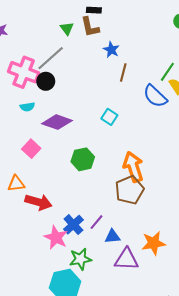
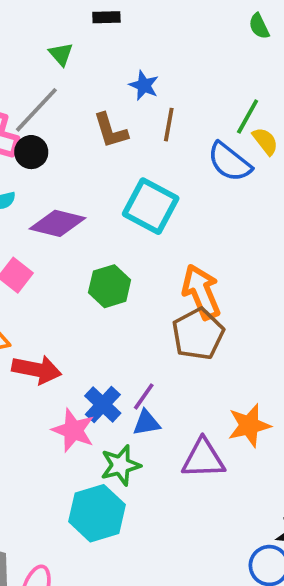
brown L-shape: (90, 27) -> (111, 131), moved
cyan square: (109, 117) -> (151, 206), size x1.8
blue triangle: (112, 236) -> (146, 423), moved

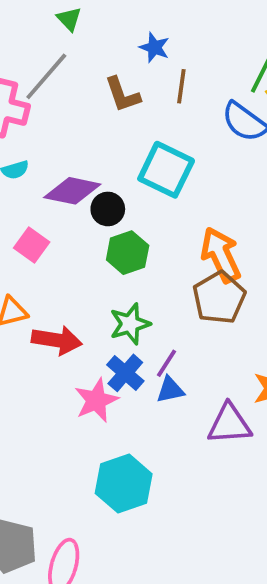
black circle: (31, 152) -> (108, 209), moved
pink star: (73, 430) -> (96, 400), turned 30
green star: (121, 465) -> (130, 324), moved

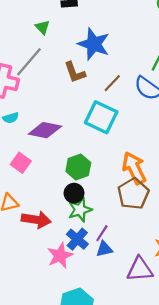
blue star: (154, 47) -> (94, 44), size x1.8
brown line: (181, 86) -> (112, 83), moved, turned 36
black circle: (108, 209) -> (74, 193), moved

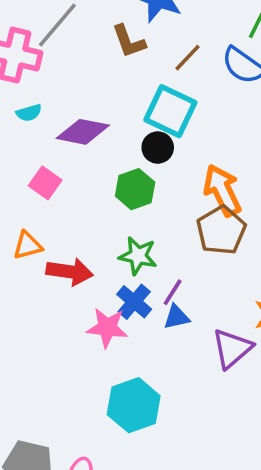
black circle: (74, 193) -> (158, 148), moved
green star: (80, 210) -> (138, 256), turned 30
pink star: (60, 256) -> (107, 328), turned 30
purple triangle: (140, 269) -> (232, 348), turned -36

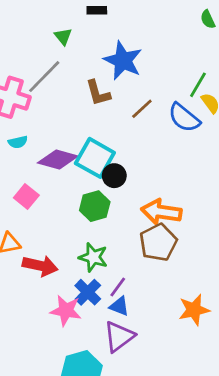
cyan square: (170, 111) -> (95, 158), moved
orange arrow: (222, 190) -> (161, 212), turned -60
blue triangle: (176, 317) -> (119, 306), turned 30
purple triangle: (232, 348) -> (119, 337), moved

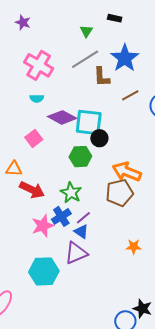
gray line: (44, 77) -> (85, 59), moved
cyan square: (95, 158) -> (89, 122), turned -36
pink star: (66, 310) -> (43, 226), turned 30
orange star: (194, 310) -> (134, 247), size x0.7

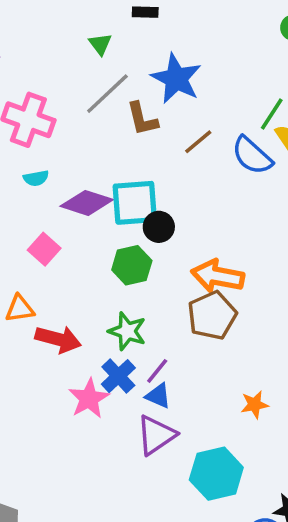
cyan hexagon: (44, 271) -> (216, 474), moved

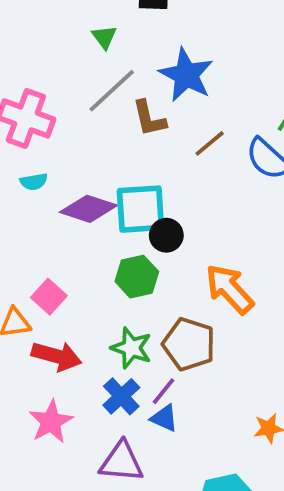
pink square: (44, 249) -> (49, 297), moved
orange arrow: (218, 276) -> (230, 289), turned 36
brown pentagon: (212, 316) -> (189, 344), moved, turned -30
pink star: (89, 398) -> (51, 422), moved
purple triangle: (156, 435) -> (121, 462), moved, turned 39

